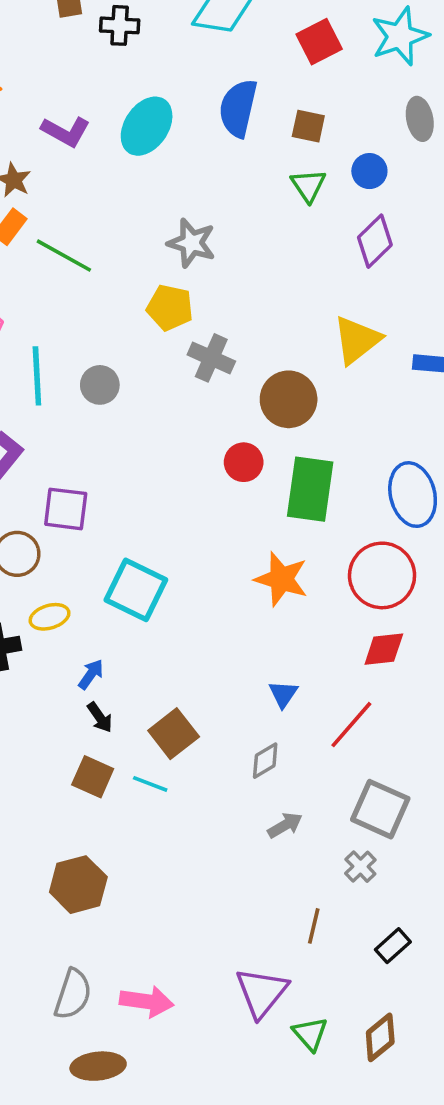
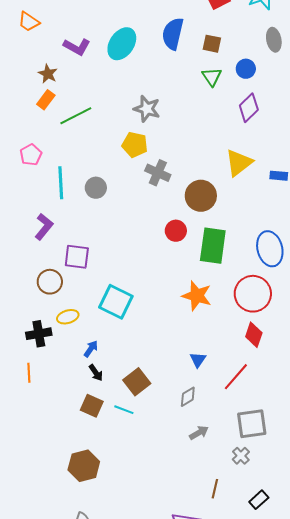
green line: (64, 256) -> (76, 116), turned -56
red diamond: (384, 649) -> (254, 335), turned -65
gray square: (380, 809) -> (252, 424), turned -32

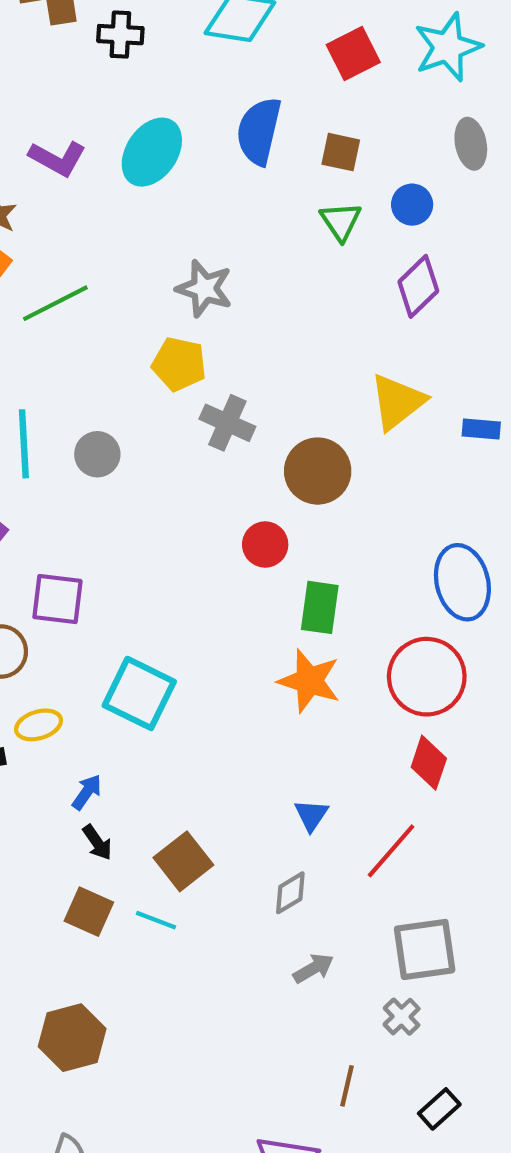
green rectangle: (213, 246) -> (320, 607), moved, size x0.7

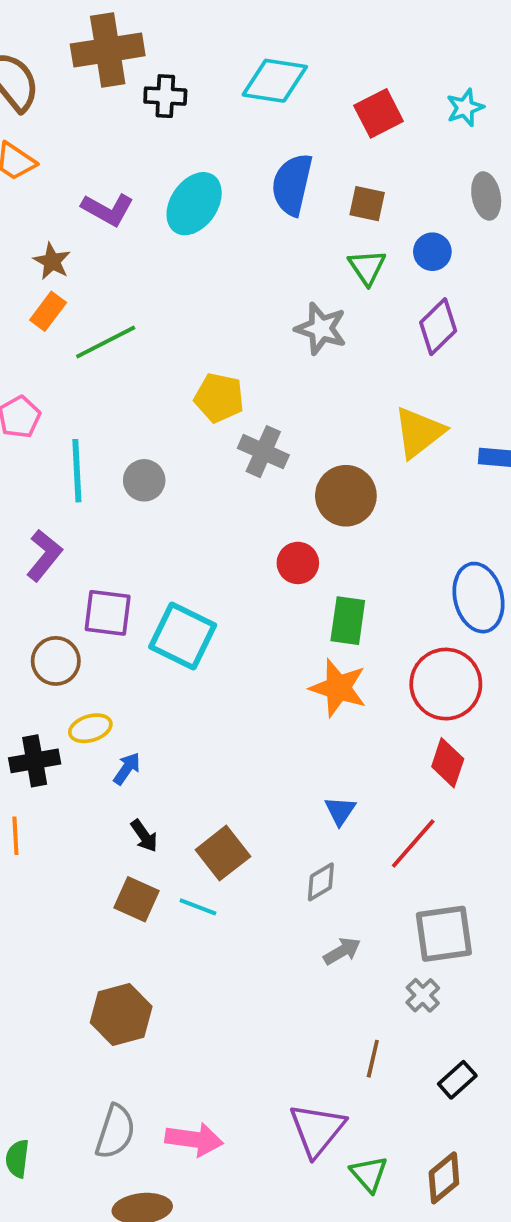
cyan star: (448, 47) -> (465, 108), size x0.6
gray star: (204, 288) -> (321, 329), moved
cyan square: (139, 693) -> (183, 636), moved
blue arrow: (87, 792) -> (127, 769), moved

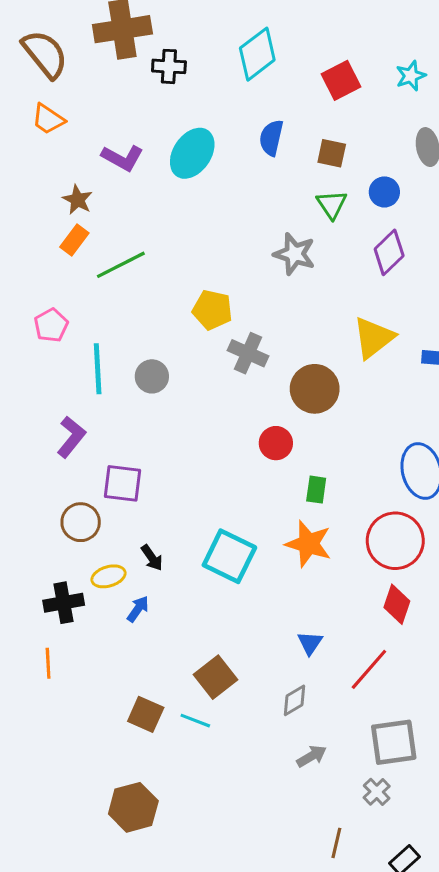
cyan diamond: (275, 81) -> (257, 54), turned -46
blue semicircle: (292, 184) -> (271, 138), size x0.7
green rectangle: (348, 621) -> (316, 490), size x0.7
cyan square: (183, 636) -> (229, 556), moved
black arrow: (144, 836) -> (152, 558), moved

